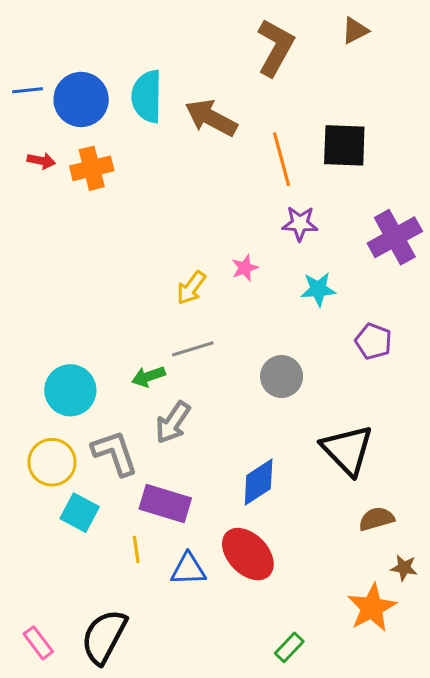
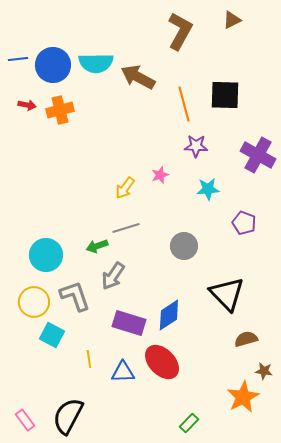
cyan semicircle: (147, 96) -> (96, 63), turned -92
purple cross: (395, 237) -> (258, 155), turned -32
purple rectangle: (165, 504) -> (129, 323), moved

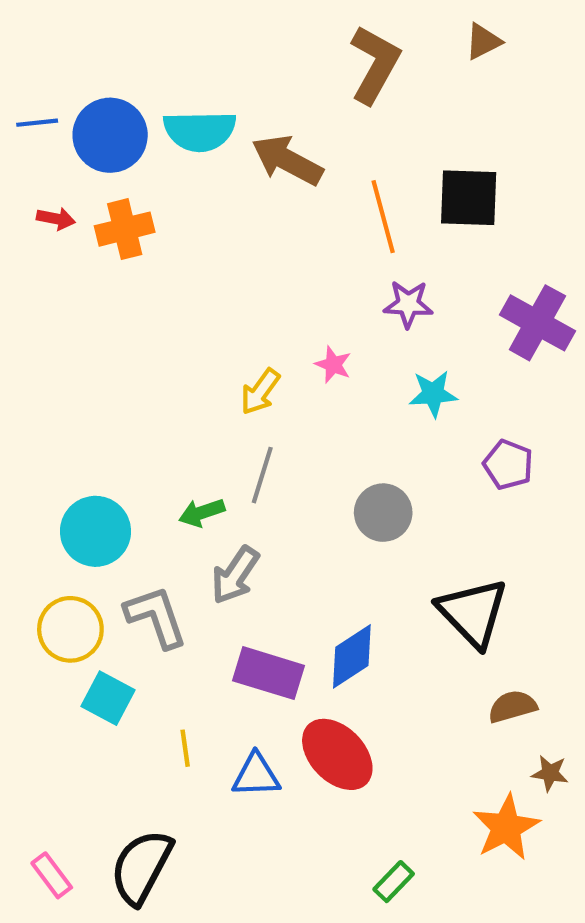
pink star: (160, 175) -> (333, 365), turned -30
gray line: (126, 228) -> (262, 475), turned -56

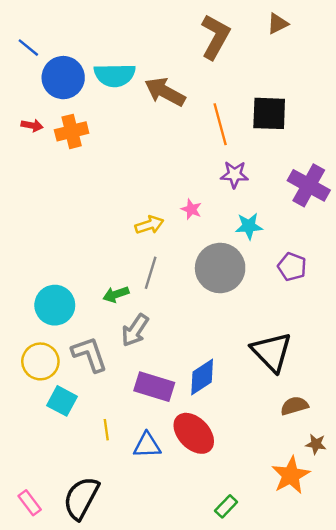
blue line: (37, 123) -> (28, 48), moved, turned 45
yellow arrow: (260, 392) -> (149, 225), turned -144
gray circle: (383, 513) -> (220, 268), moved, size x1.5

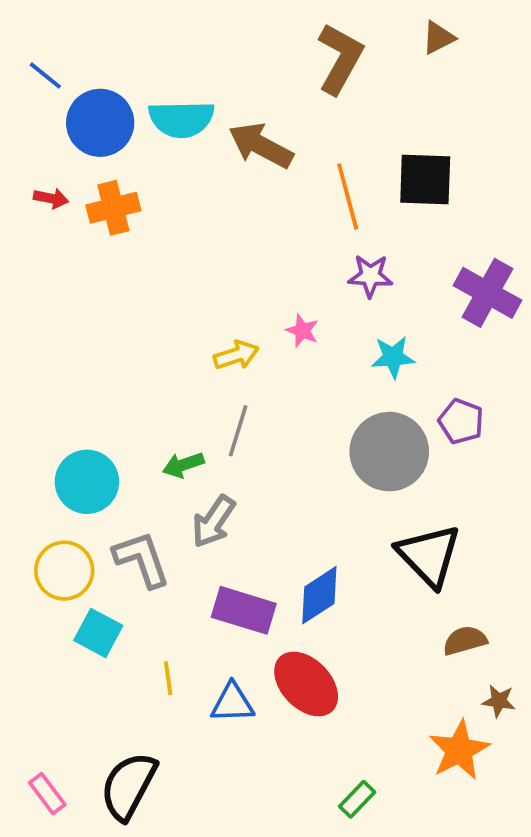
gray circle: (220, 268) -> (389, 452), moved

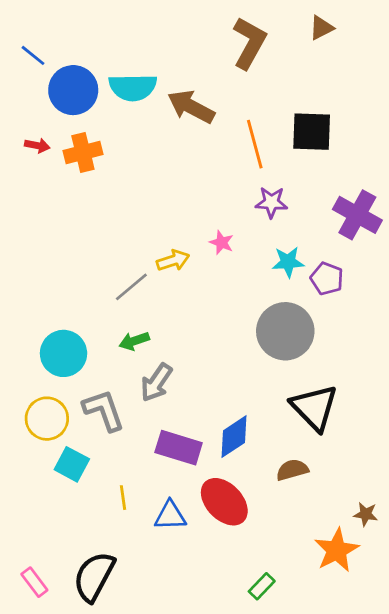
purple pentagon: (461, 421) -> (327, 279), moved
gray line: (238, 431) -> (131, 287), moved, turned 33
brown semicircle: (465, 641) -> (292, 470), moved

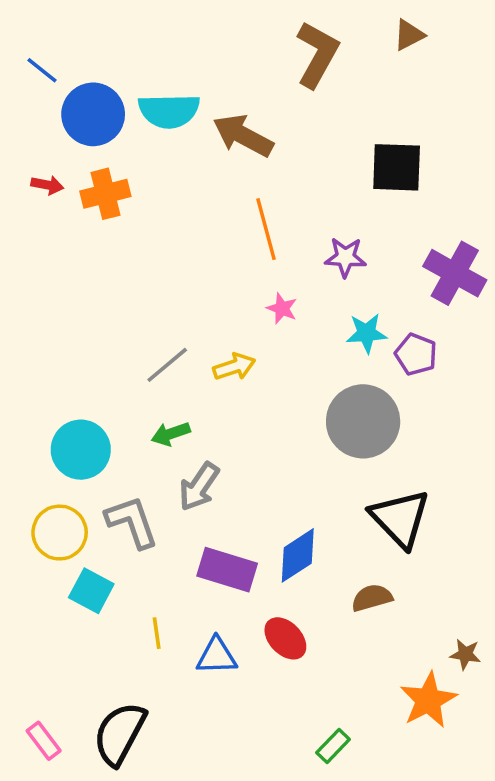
orange line: (255, 144) -> (266, 229), moved
yellow arrow: (173, 261) -> (234, 367), moved
red ellipse: (224, 502) -> (285, 638), size x0.7

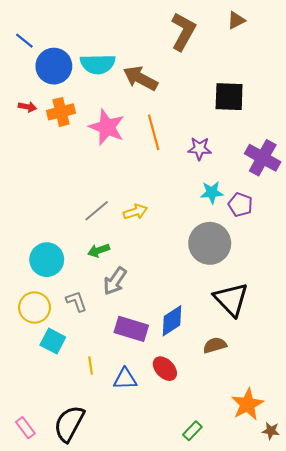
pink star: (282, 308) -> (107, 127), moved, size x2.0
gray L-shape: (132, 522) -> (76, 301), size x0.7
brown star: (465, 654) -> (271, 431), moved

